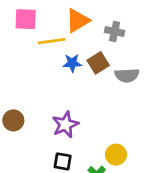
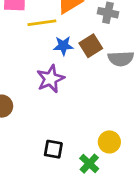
purple star: (65, 125) -> (50, 79), moved

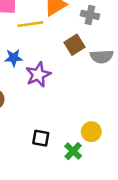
blue star: (63, 46) -> (14, 58), moved

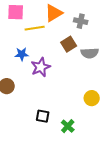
yellow circle: (91, 132) -> (92, 98), moved

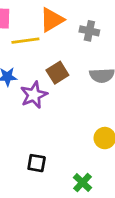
brown square: (69, 44) -> (57, 73), moved
green cross: (68, 126) -> (82, 183), moved

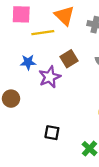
orange triangle: (52, 20) -> (64, 16), turned -45

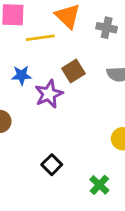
black square: (52, 133) -> (52, 165), turned 35

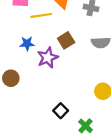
black square: (52, 165) -> (61, 111), moved

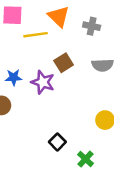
blue star: (27, 44) -> (14, 77), moved
purple star: (48, 58) -> (43, 82), turned -30

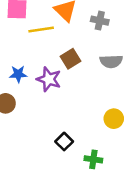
green cross: (86, 159) -> (93, 159), turned -35

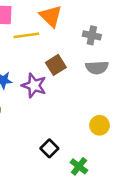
gray cross: (100, 21) -> (92, 35), moved
green cross: (93, 159) -> (79, 166), turned 30

